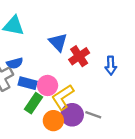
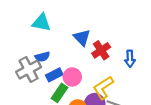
blue rectangle: (28, 83) -> (54, 75), turned -42
yellow L-shape: (63, 97) -> (103, 88), moved

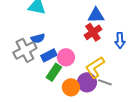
blue triangle: (82, 37) -> (96, 15), moved, turned -48

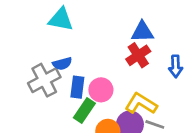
blue rectangle: (49, 55) -> (77, 87), turned -56
yellow L-shape: (95, 67) -> (141, 104), turned 65

